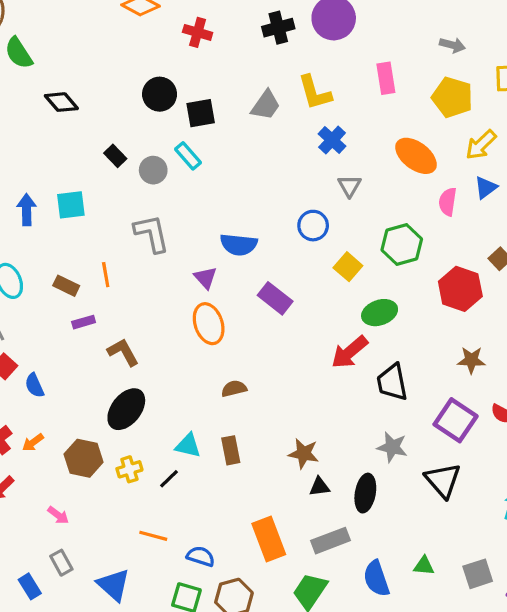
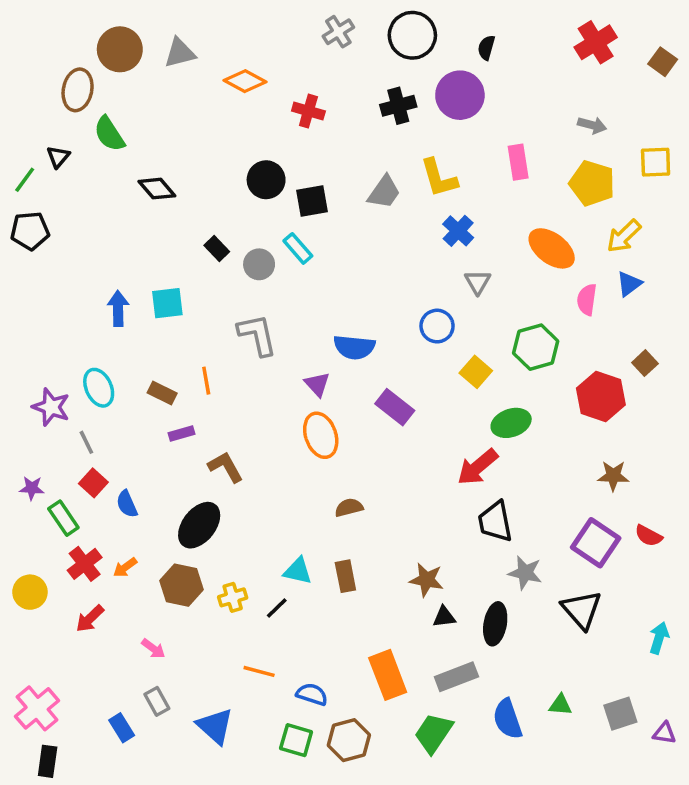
black trapezoid: (392, 382) -> (495, 522), moved
black ellipse: (126, 409) -> (199, 525), moved

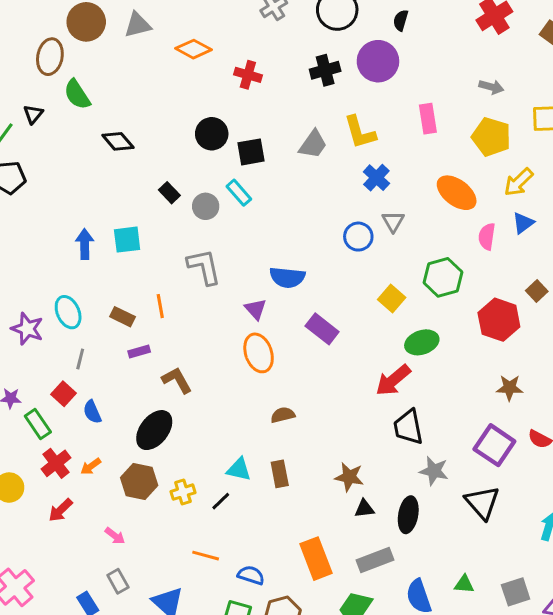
blue circle: (437, 326) -> (358, 237), moved
gray line: (86, 442) -> (80, 359), moved, turned 40

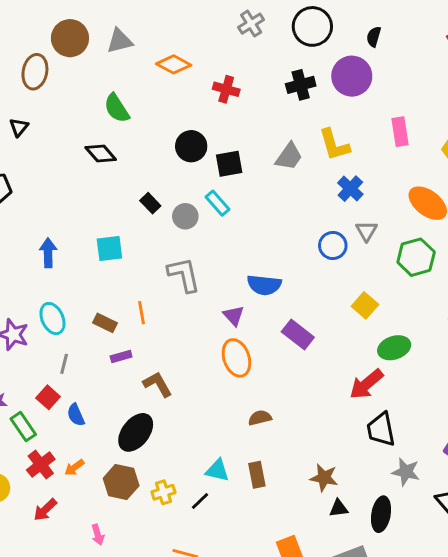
green semicircle: (77, 94) -> (117, 108), moved
blue arrow: (85, 244) -> (48, 253), moved
green hexagon: (443, 277) -> (416, 257), moved
pink arrow: (115, 536) -> (98, 535), turned 36

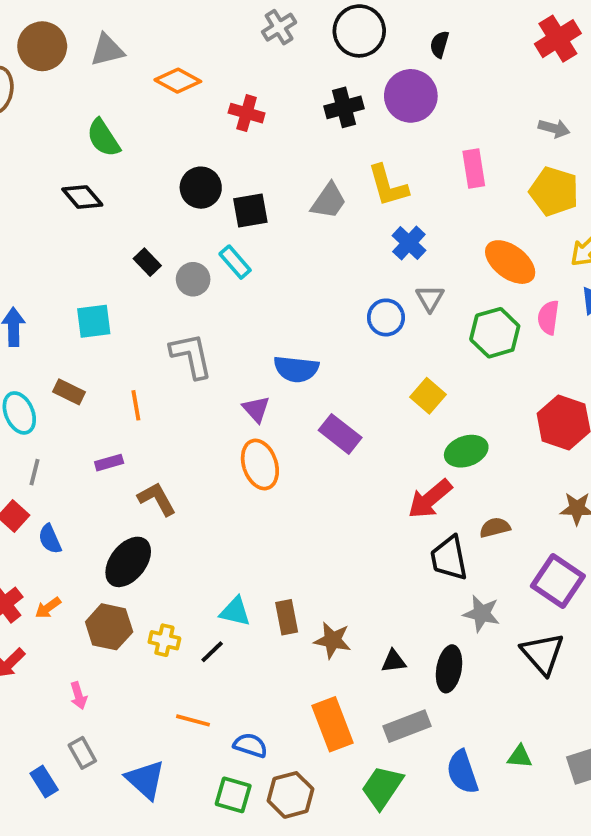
brown rectangle: (105, 323) -> (69, 392), moved
brown semicircle: (260, 418) -> (495, 528), moved
brown star: (324, 478) -> (333, 640), moved
yellow cross: (163, 492) -> (164, 640), turned 30

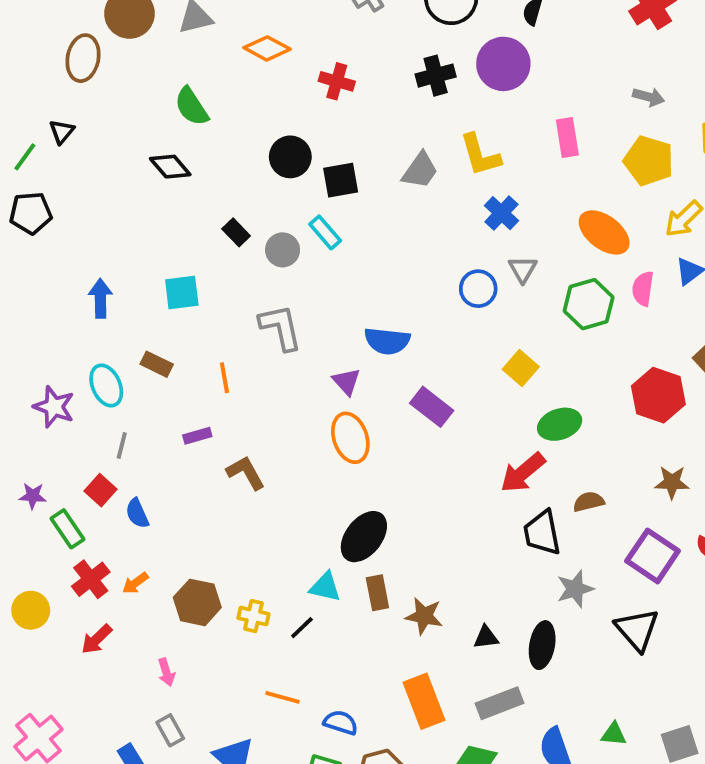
black ellipse: (128, 562) -> (364, 537), moved
gray star: (481, 613) -> (575, 589), turned -30

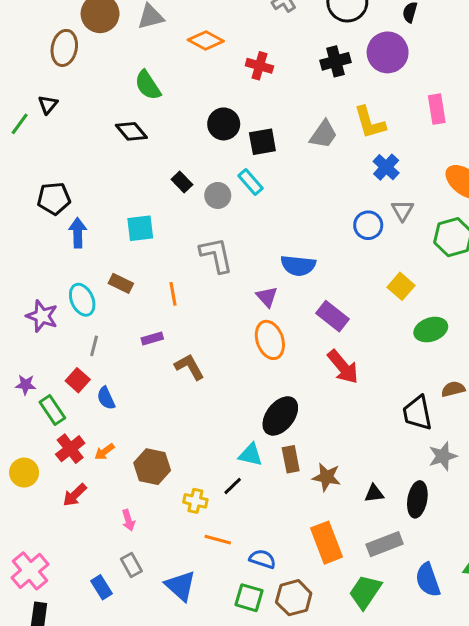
black pentagon: (31, 213) -> (54, 198), moved
red arrow: (523, 473) -> (343, 367), moved, turned -90
yellow cross: (253, 616) -> (195, 501), moved

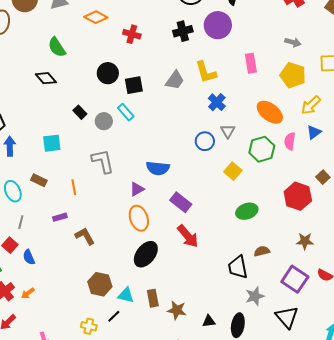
yellow square: (401, 286) -> (233, 171), moved
purple triangle: (267, 297) -> (137, 189), turned 42
black ellipse: (280, 416) -> (146, 254), moved
brown hexagon: (152, 467) -> (100, 284), moved

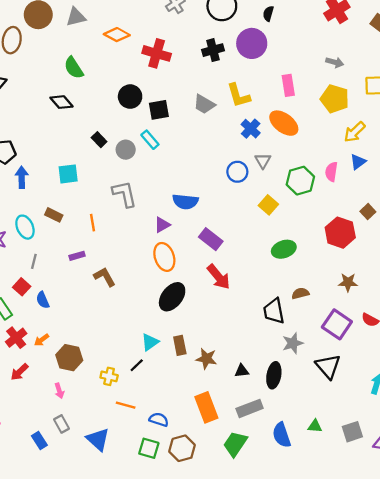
red cross: (132, 34) -> (157, 53), size x1.4
gray trapezoid: (175, 80) -> (204, 104), turned 85
orange ellipse: (270, 112) -> (284, 123), moved
brown hexagon: (100, 284) -> (69, 358), moved
cyan triangle: (126, 295) -> (150, 342), turned -48

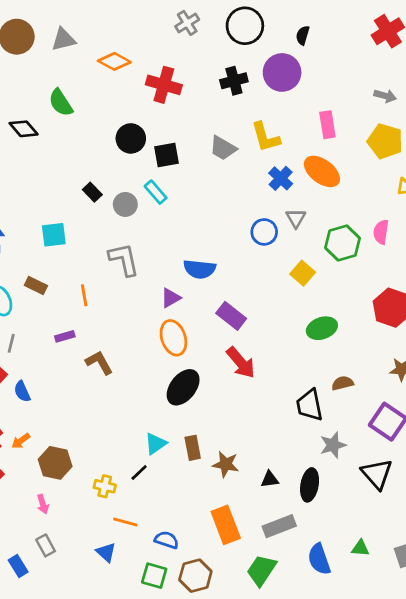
black diamond: (61, 102) -> (24, 129), moved
blue triangle: (98, 439) -> (106, 552), moved, size x0.7

